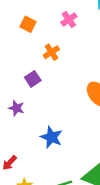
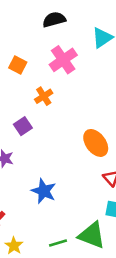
pink cross: (69, 20) -> (63, 60), size x1.5

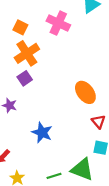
pink cross: (63, 60) -> (58, 23), turned -30
orange cross: (44, 96) -> (27, 53), moved, size x1.6

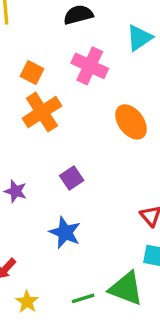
purple square: (25, 78) -> (72, 178), moved
orange ellipse: (85, 92) -> (131, 122), moved

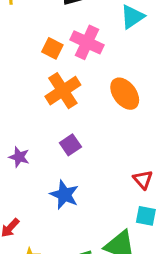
orange square: (32, 72) -> (52, 48), moved
orange cross: (42, 112) -> (63, 91), moved

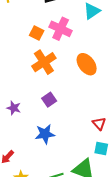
blue star: (64, 195) -> (45, 134), turned -30

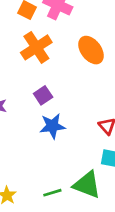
blue star: (45, 134) -> (52, 126), moved

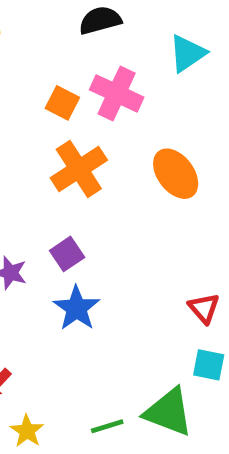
purple square: (43, 95) -> (67, 254), moved
blue star: (52, 126) -> (77, 308), moved, turned -30

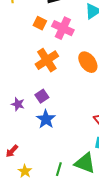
orange square: (62, 103) -> (40, 23), moved
green line: (107, 426) -> (59, 169), turned -56

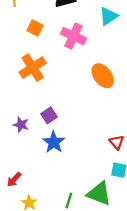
orange square: (40, 23) -> (35, 28), moved
orange cross: (47, 60) -> (33, 68), moved

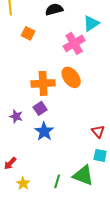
pink cross: (73, 36) -> (74, 43), moved, turned 35
orange cross: (33, 68) -> (43, 83), moved, turned 30
orange ellipse: (103, 76) -> (71, 77), moved

